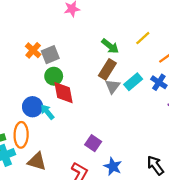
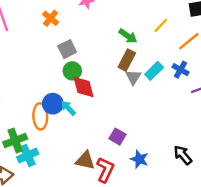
orange cross: (33, 50) -> (51, 18), moved
orange ellipse: (21, 135) -> (40, 116), moved
brown triangle: (37, 161) -> (85, 160), moved

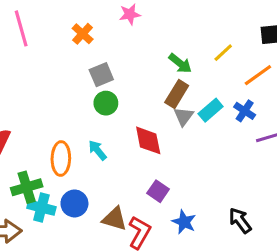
red diamond: (84, 87) -> (148, 140), moved
blue circle: (53, 104) -> (74, 203), moved
cyan cross: (28, 155) -> (41, 208), turned 35

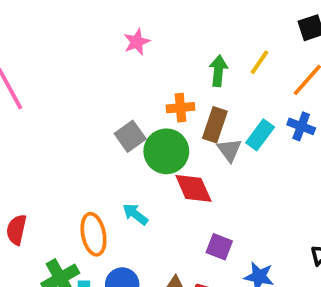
orange cross: (83, 34) -> (180, 108), moved, turned -35
green arrow: (180, 63) -> (218, 71), moved, turned -110
gray square: (101, 75) -> (130, 136), moved
green circle: (106, 103) -> (166, 151), moved, size x1.5

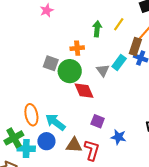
pink star: (137, 42) -> (47, 10), moved
brown rectangle: (215, 125) -> (135, 47), moved
gray square: (130, 136) -> (51, 63), turned -35
cyan arrow: (135, 214) -> (55, 122), moved, size x1.5

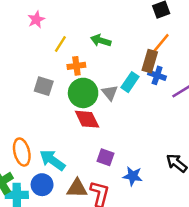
yellow line: (119, 24) -> (60, 44), moved
green arrow: (97, 29) -> (101, 40), turned -77
green circle: (70, 71) -> (83, 93), moved

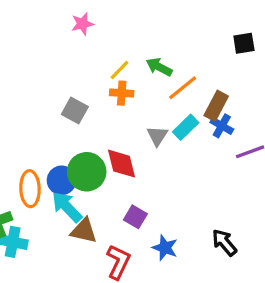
yellow line: (60, 44) -> (120, 70), moved
orange line: (160, 44) -> (183, 88), moved
green circle: (83, 93) -> (87, 172), moved
blue circle: (42, 185) -> (62, 180), moved
brown triangle: (77, 188) -> (84, 231), moved

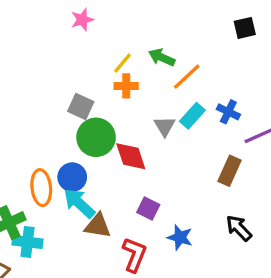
brown rectangle: (216, 106) -> (229, 171), moved
green circle: (87, 172) -> (96, 137), moved

